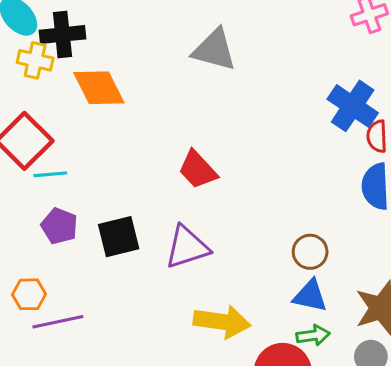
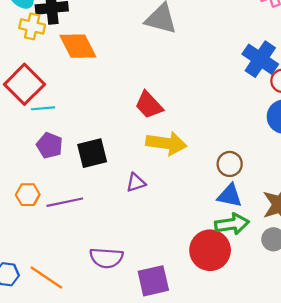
purple triangle: (187, 247) -> (136, 183), moved, size x0.6
purple line: (58, 322) -> (65, 202), moved
yellow arrow: (222, 322) -> (166, 143), moved
green arrow: (313, 335) -> (232, 224), size x1.4

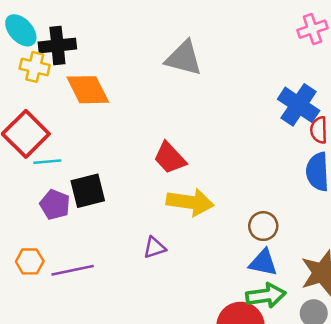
black square: (92, 153) -> (88, 191), moved

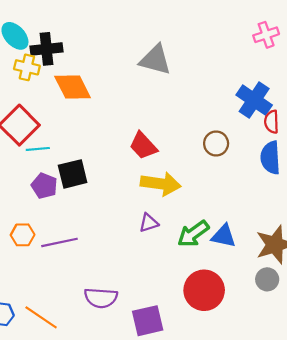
brown circle: (263, 226) -> (216, 143), moved
purple triangle: (155, 248) -> (149, 223), moved
green arrow: (266, 295) -> (193, 234), moved, turned 152

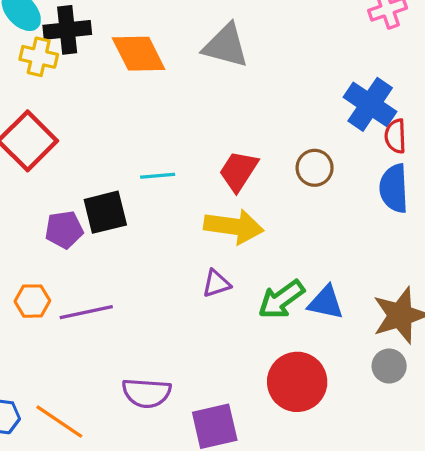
orange diamond: (73, 87) -> (139, 54), moved
red trapezoid: (143, 146) -> (238, 171), moved, turned 76
cyan line: (38, 149) -> (158, 176), moved
purple pentagon: (44, 186) -> (64, 230), turned -30

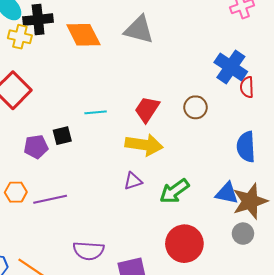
blue semicircle: (394, 188) -> (246, 147), moved
black square: (105, 212) -> (62, 136), size x0.7
blue triangle: (326, 303) -> (227, 193), moved

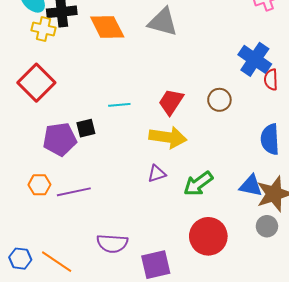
purple pentagon: (36, 147) -> (60, 139), size x1.4

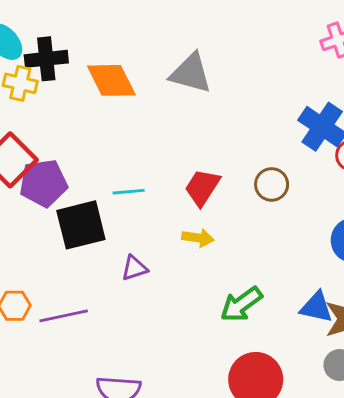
black square: (86, 128) -> (81, 225), size x1.8
yellow arrow: (168, 137) -> (198, 238), size x0.6
purple pentagon: (60, 139) -> (43, 183), moved
purple triangle: (157, 174) -> (134, 268), moved

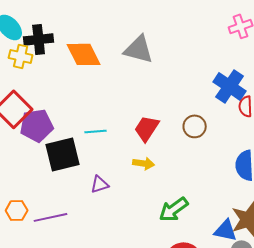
blue triangle: (316, 307) -> (226, 230), moved

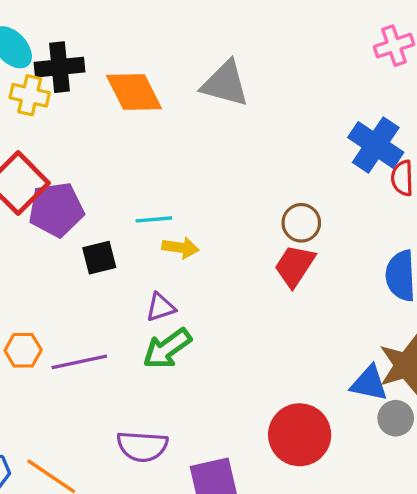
brown circle: (195, 126) -> (301, 223), moved
red trapezoid: (147, 128) -> (295, 266), moved
black square: (63, 154) -> (99, 258), size x0.6
yellow arrow: (144, 163) -> (180, 248), moved
green arrow: (174, 209) -> (167, 349), moved

